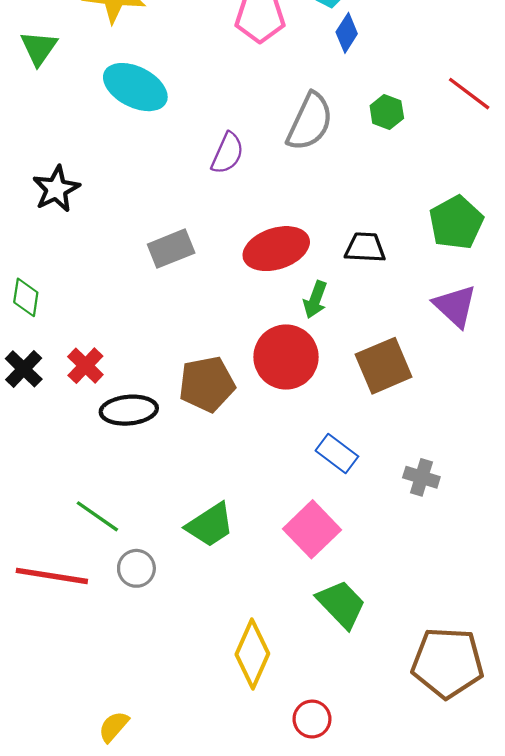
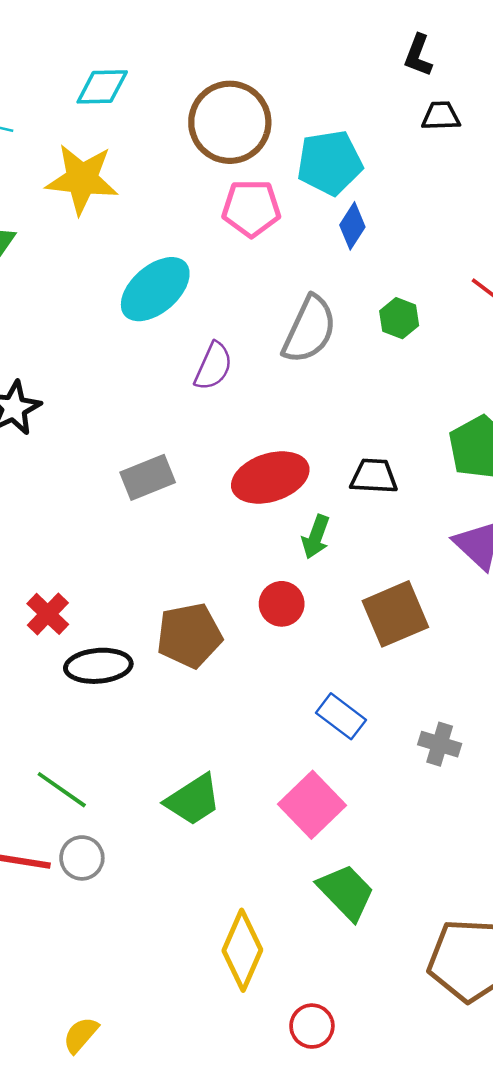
cyan ellipse: (135, 87) -> (155, 289), moved, turned -68
red circle: (286, 357) -> (282, 604), size x0.6
gray circle: (136, 568) -> (82, 858), moved

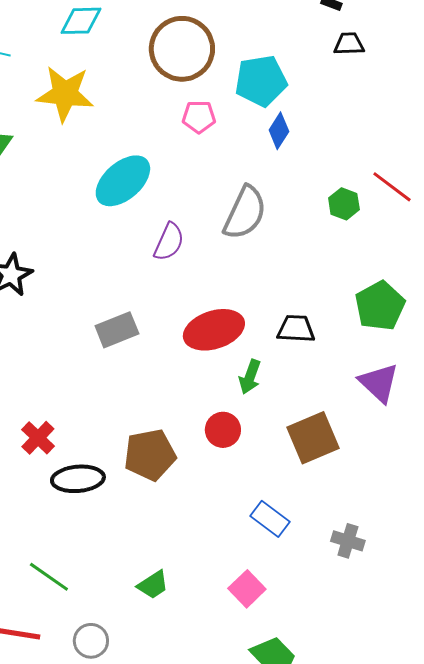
pink pentagon: (251, 208) -> (199, 117), size x0.7
green hexagon: (399, 318) -> (344, 204), moved
green trapezoid: (193, 800) -> (153, 585), size x0.7
pink square: (312, 805) -> (247, 589), size x0.7
gray circle: (82, 858) -> (91, 641), moved

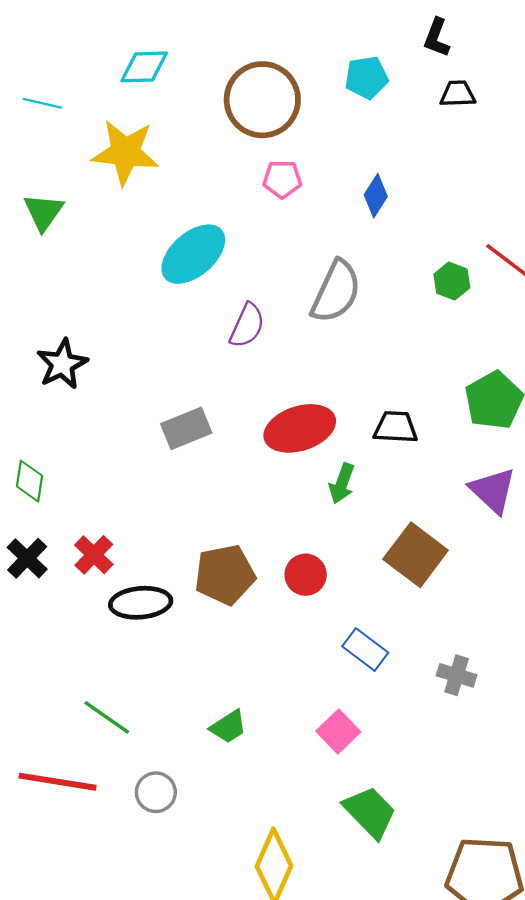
cyan pentagon: (261, 81) -> (366, 77), moved, size x0.7
red circle: (223, 430) -> (306, 575), moved
brown square: (313, 438) -> (416, 555), turned -30

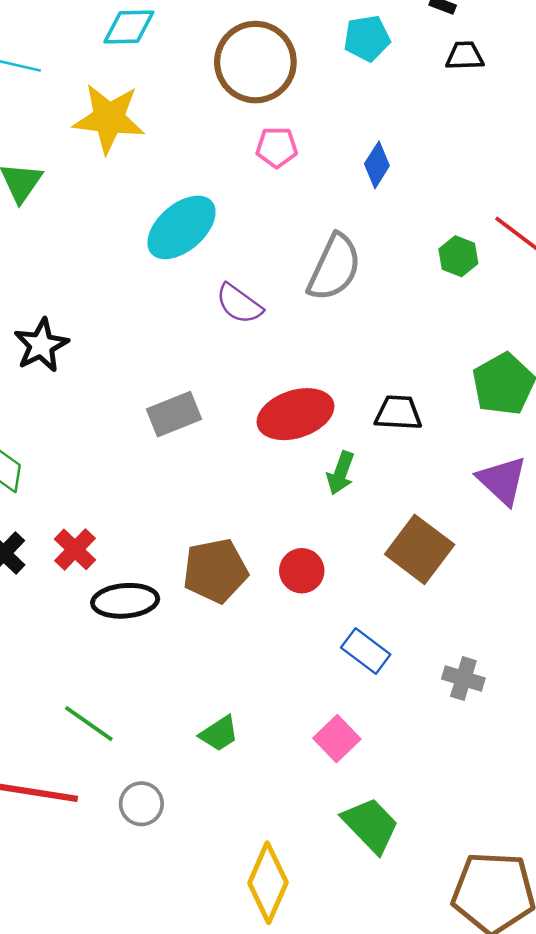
purple semicircle: (247, 325) -> (239, 304), turned 102

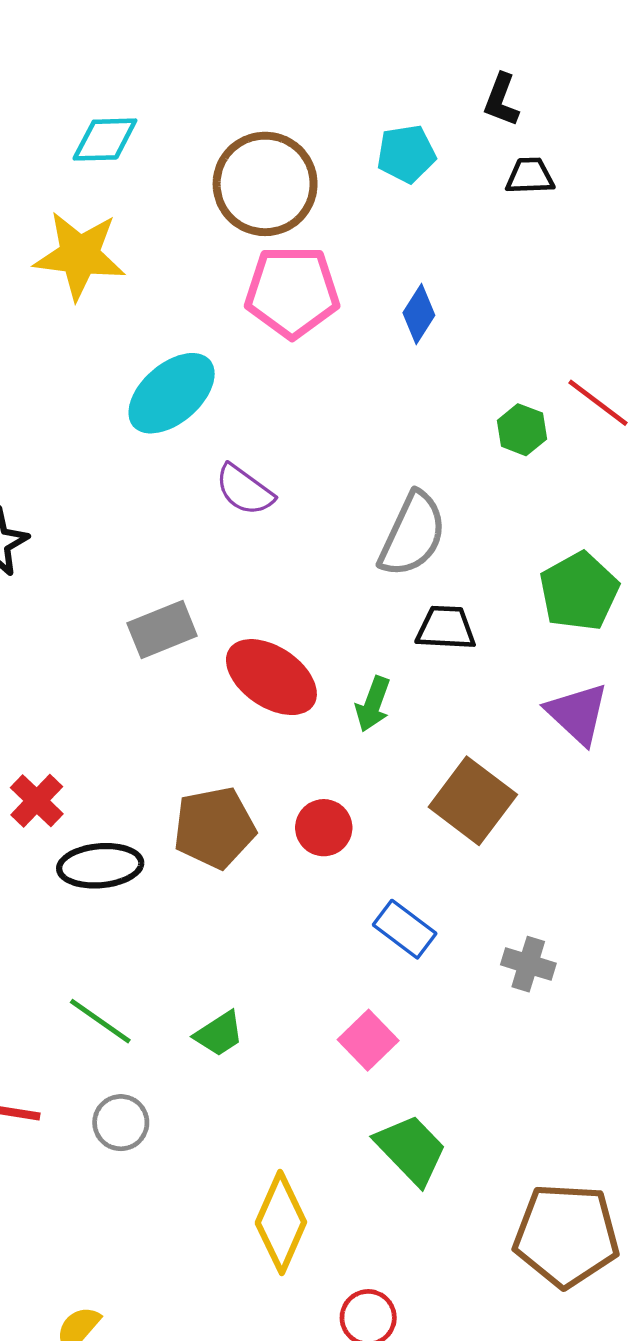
pink pentagon: (277, 147) -> (292, 292), size x1.8
gray semicircle: (334, 268) -> (413, 534), moved
red ellipse: (296, 414) -> (271, 677), moved, turned 52
green line: (89, 724) -> (100, 1021), moved

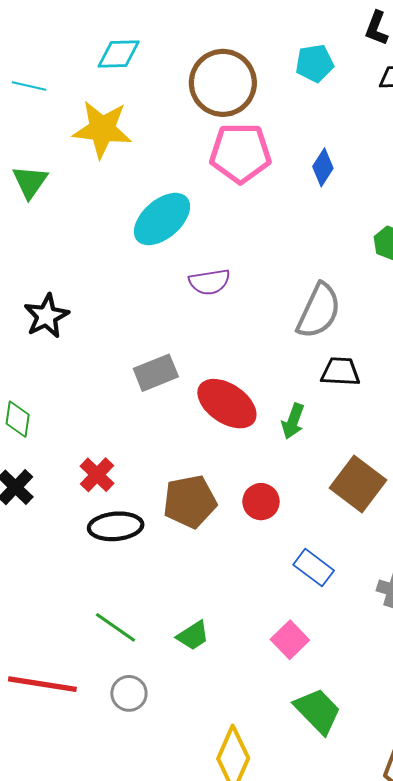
purple semicircle: (244, 490) -> (209, 282), turned -45
red cross: (37, 801) -> (97, 475), moved

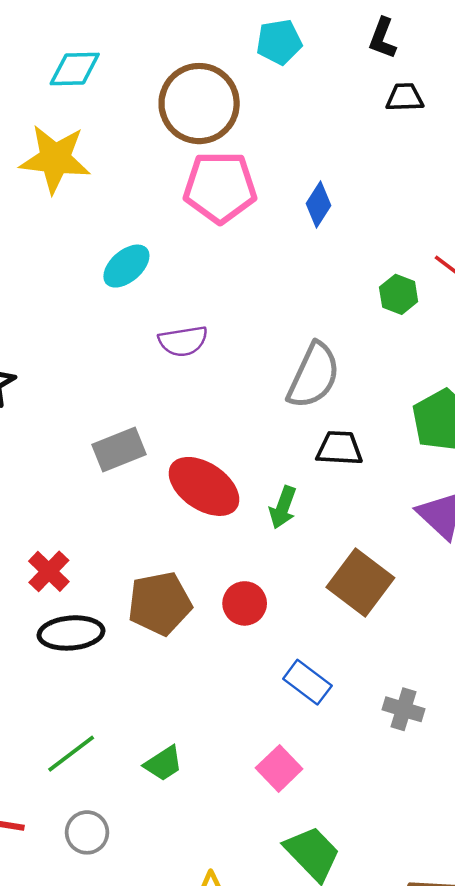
cyan pentagon: (315, 63) -> (279, 42), moved
cyan ellipse: (162, 219) -> (126, 266), size x0.7
green line: (116, 627) -> (71, 754), turned -72

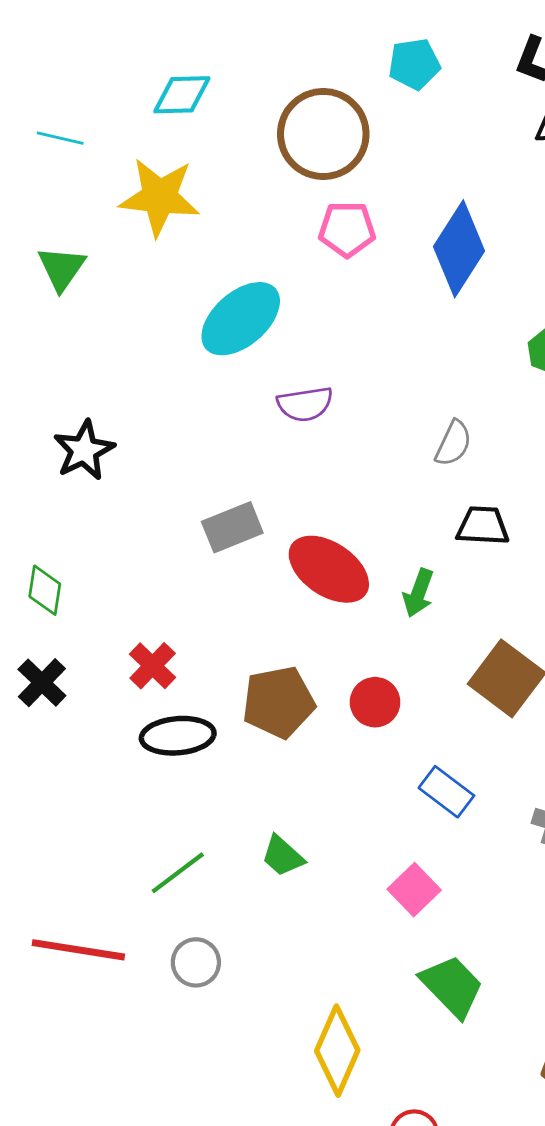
pink pentagon: (220, 187) -> (347, 229), size x0.7
blue diamond: (319, 204) -> (459, 249), size x1.8
cyan ellipse: (126, 266) -> (241, 319), size x1.5
gray semicircle: (314, 376) -> (453, 443), size x0.6
green trapezoid: (163, 763) -> (283, 856), moved, turned 75

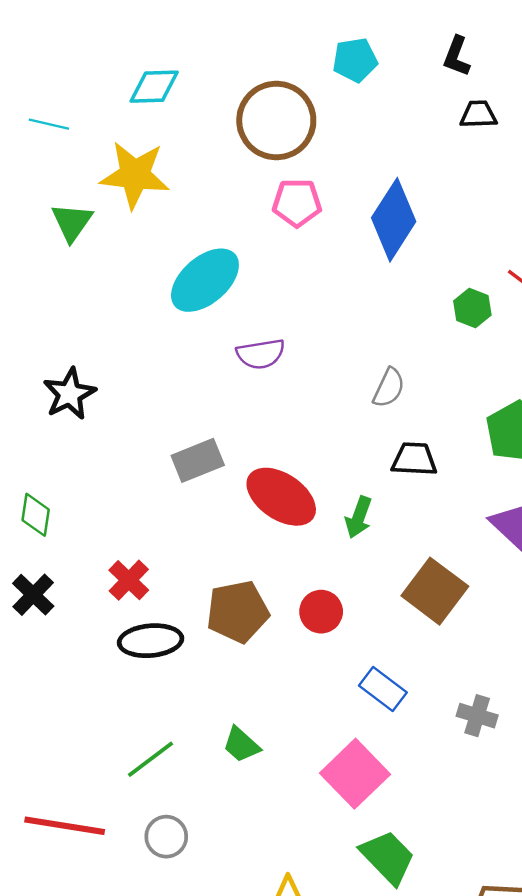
green triangle: (62, 268) -> (72, 222), moved
pink square: (414, 890) -> (355, 774), size x1.5

